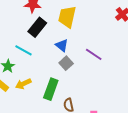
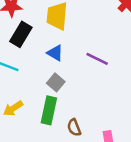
gray square: (66, 63) -> (56, 82), moved

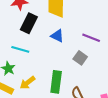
gray square: (56, 82) -> (80, 58), moved

